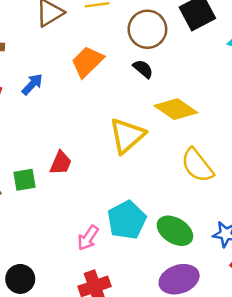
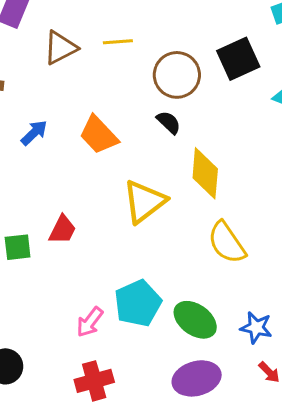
orange trapezoid: (87, 62) -> (99, 135), moved, turned -92
yellow diamond: (176, 109) -> (205, 173), turned 57

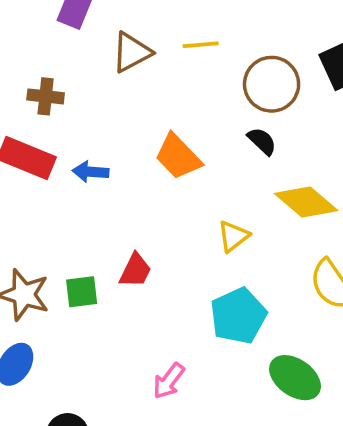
blue arrow: (34, 133) -> (90, 172), moved, turned -132
yellow diamond: (205, 173) -> (306, 202), turned -54
yellow triangle: (144, 202) -> (233, 236), size x0.6
cyan pentagon: (138, 303) -> (238, 316), moved

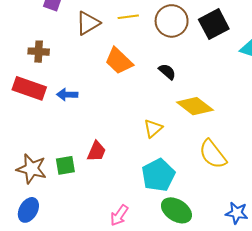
brown circle: (272, 84) -> (172, 21), moved
orange trapezoid: (178, 157) -> (119, 61), moved
green ellipse: (295, 378) -> (176, 210), moved

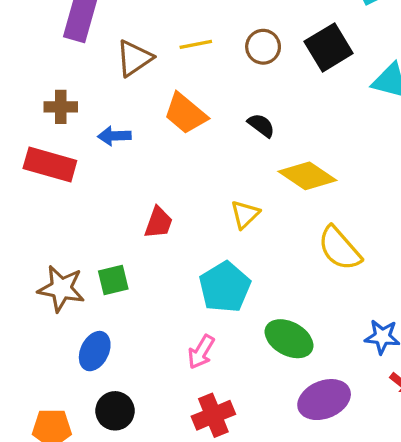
brown circle: (172, 21) -> (263, 47), size x0.7
blue arrow: (67, 95) -> (114, 136), moved
red trapezoid: (96, 151) -> (159, 223), moved
cyan pentagon: (158, 175) -> (225, 287), moved
blue ellipse: (28, 210) -> (95, 351), moved

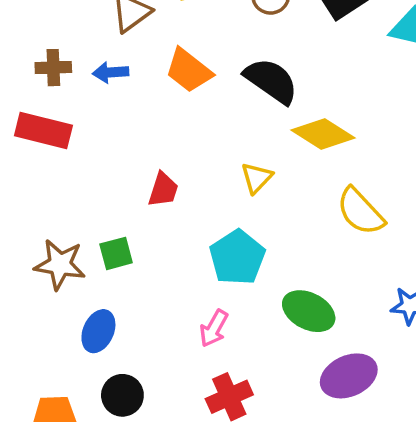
black semicircle: (261, 125) -> (271, 81), size x1.8
blue arrow: (114, 136) -> (111, 72), moved

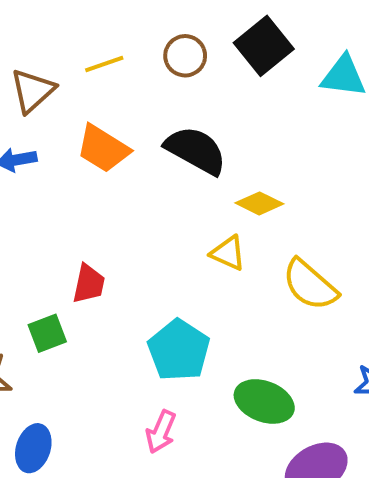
yellow diamond: (323, 134) -> (259, 203), size x0.7
yellow triangle: (257, 178) -> (228, 253), moved, turned -44
green square: (116, 253) -> (47, 333), moved

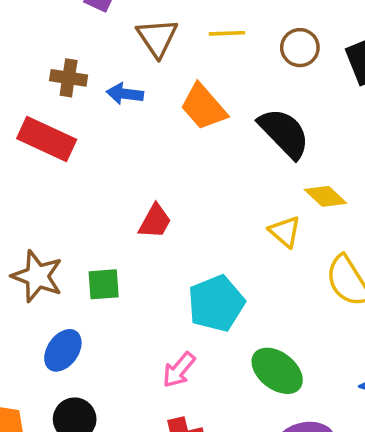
brown triangle: (33, 91) -> (157, 38), turned -39
green square: (47, 333) -> (104, 284), moved

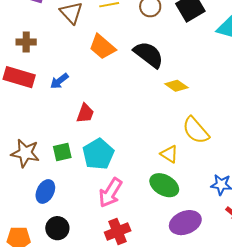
blue arrow: (125, 94) -> (59, 81), moved, turned -36
yellow triangle: (285, 232) -> (169, 154), moved
cyan pentagon: (216, 303) -> (98, 154), moved
pink arrow: (179, 370) -> (110, 193), size x1.4

